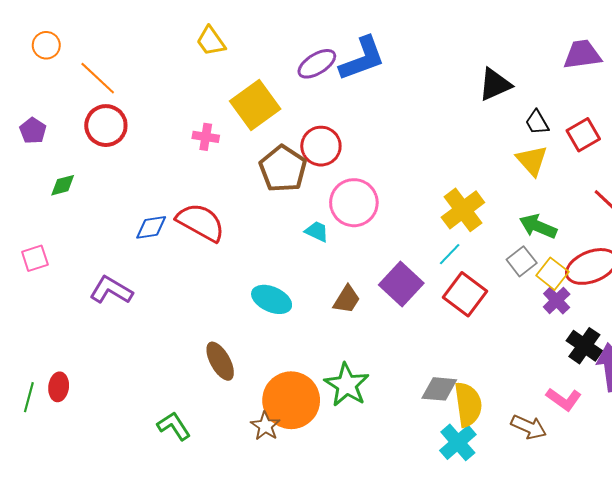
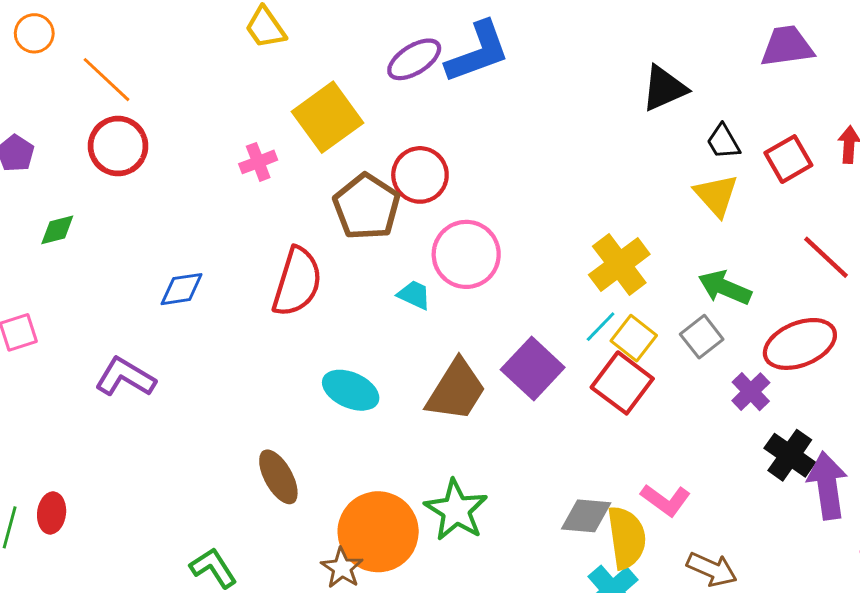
pink cross: (206, 137) -> (258, 162), turned -30
red semicircle: (201, 222) -> (297, 282), moved, turned 78
yellow square: (552, 274) -> (634, 338), moved
brown trapezoid: (347, 299) -> (456, 390), size x1.6
pink L-shape: (564, 399) -> (666, 500), moved

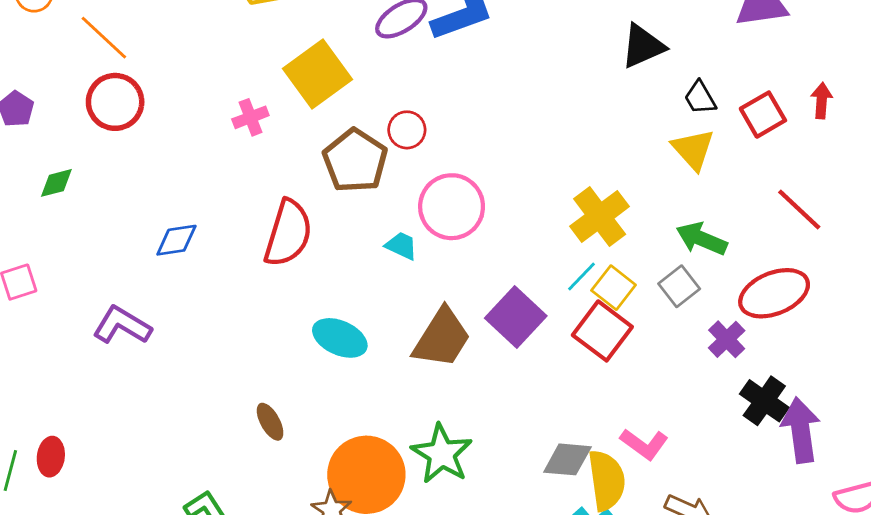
red circle: (420, 175) -> (407, 130), size x0.7
brown ellipse: (278, 477) -> (270, 422), size x0.7

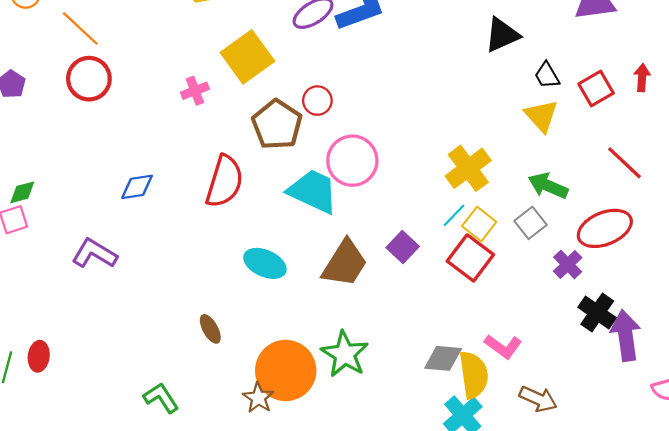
green diamond: (56, 183) -> (22, 192), moved
cyan trapezoid: (401, 246) -> (313, 191), size x2.0
purple square: (516, 317) -> (403, 247), size x0.7

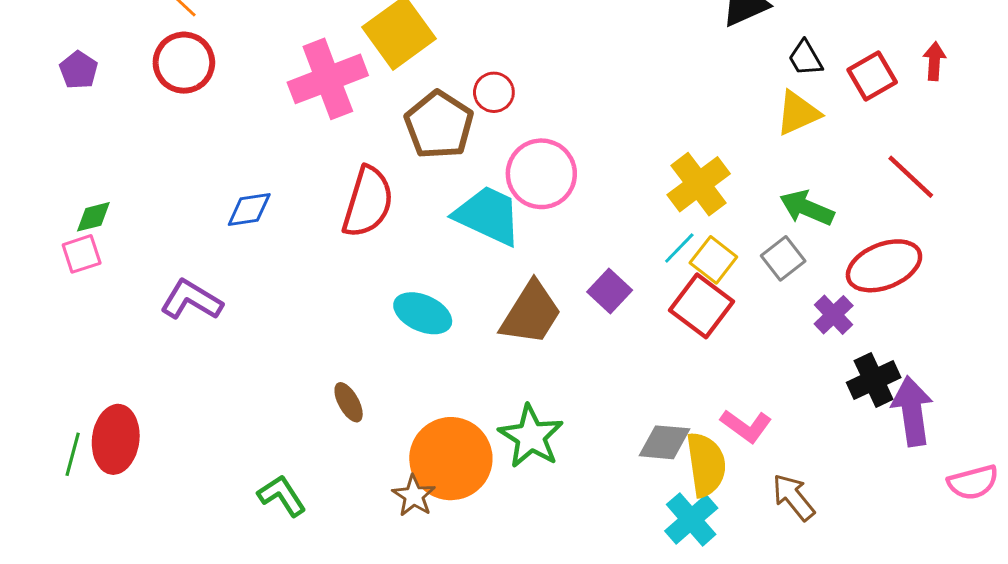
pink cross: (195, 91) -> (328, 79), size x2.0
yellow triangle: (541, 116) -> (798, 113), turned 48
black cross: (597, 313) -> (874, 380), turned 30
red ellipse: (39, 356) -> (116, 439), size x1.6
brown arrow: (538, 399) -> (794, 497), turned -153

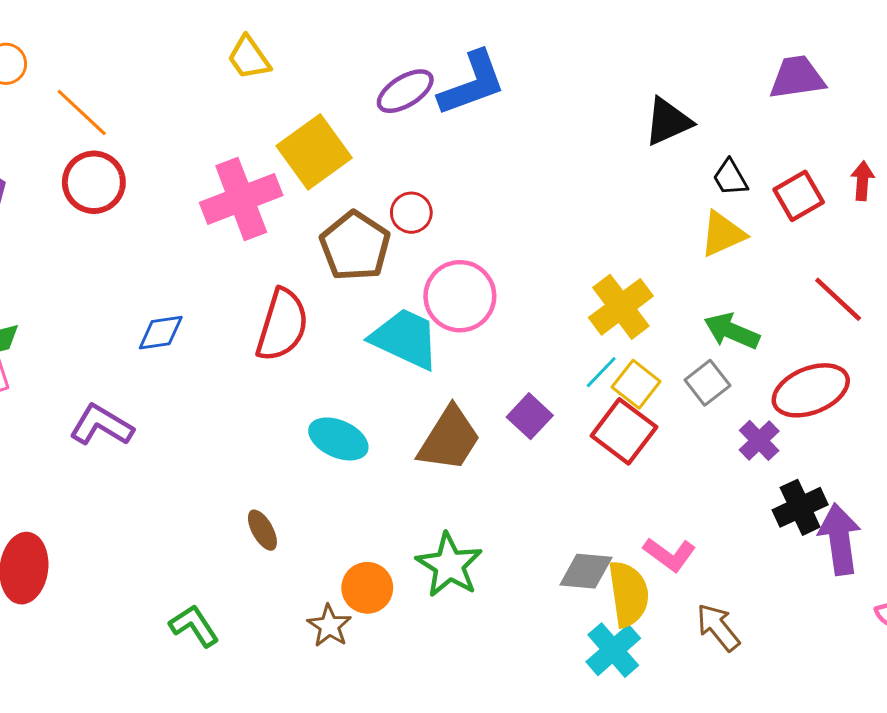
orange circle: (451, 459) -> (367, 588), size x0.6

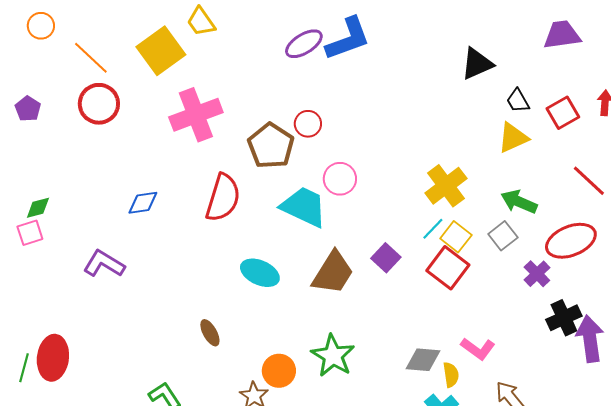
yellow square: (314, 152) -> (161, 51), moved
pink circle: (460, 296) -> (340, 179), size x0.7
yellow semicircle: (628, 594) -> (451, 375), size x0.6

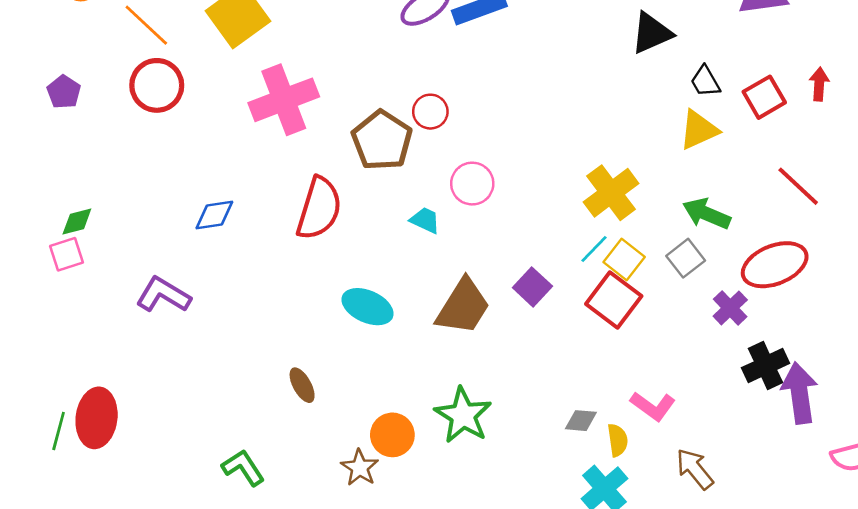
cyan trapezoid: (304, 207) -> (425, 220), size x0.5
gray diamond: (423, 360) -> (581, 421), size x0.7

